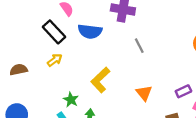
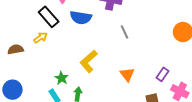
yellow arrow: (55, 60) -> (40, 38), moved
purple rectangle: (183, 91) -> (163, 74), turned -32

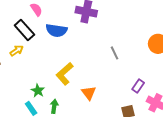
gray line: (124, 32) -> (115, 53), moved
orange triangle: (127, 74) -> (89, 93), moved

